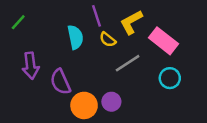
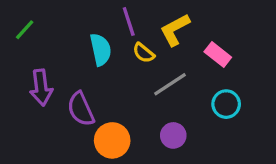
pink rectangle: (164, 41) -> (218, 55), size x0.7
purple circle: (111, 102) -> (173, 135), moved

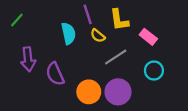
yellow L-shape: (175, 30) -> (119, 20), turned -70
purple circle: (173, 135) -> (118, 92), size x1.5
orange circle: (112, 140) -> (89, 92), moved

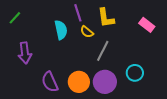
pink rectangle: (148, 37) -> (147, 25), moved
gray line: (116, 57) -> (103, 51), turned -30
cyan circle: (154, 71) -> (135, 73), moved
purple semicircle: (55, 74) -> (50, 82), moved

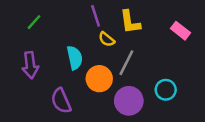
green line: (15, 18) -> (34, 22), moved
cyan semicircle: (61, 30) -> (75, 58), moved
orange circle: (79, 82) -> (99, 79), moved

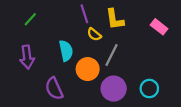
cyan circle: (166, 90) -> (149, 89), moved

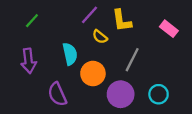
purple line: (84, 14) -> (90, 15), turned 60
gray line: (111, 55) -> (132, 60), moved

